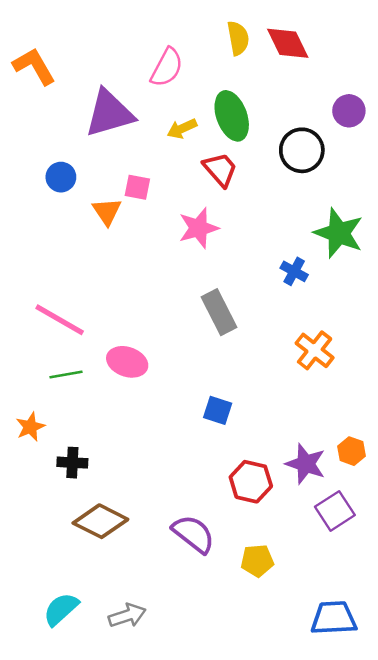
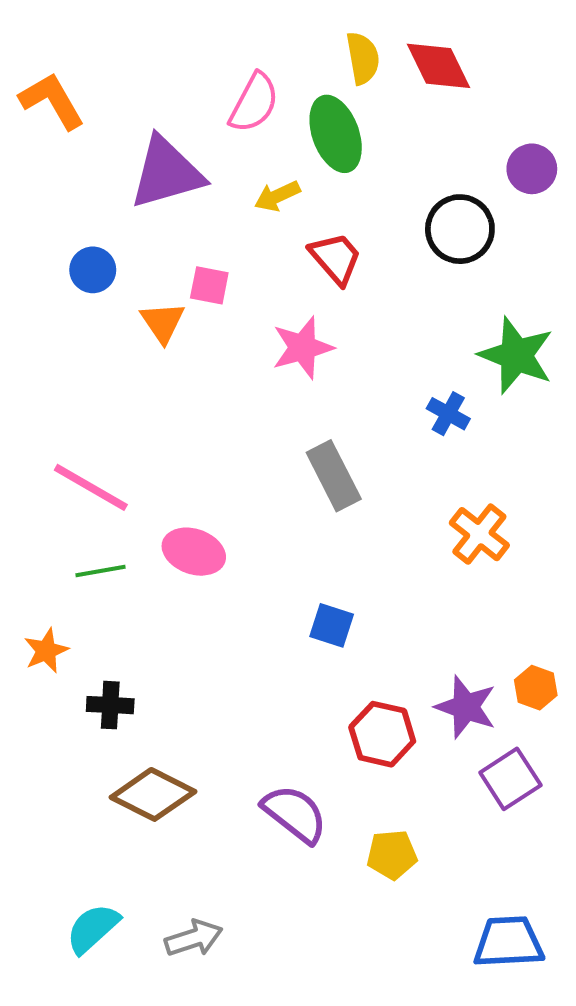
green ellipse: (232, 116) -> (336, 134), moved

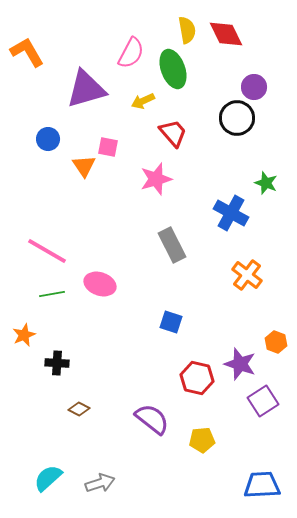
purple circle: (532, 169) -> (254, 87), moved
green star: (516, 355) -> (266, 183), size x0.6
blue cross: (448, 414) -> (231, 213), size x1.6
orange hexagon: (536, 688) -> (276, 342), moved
brown diamond: (153, 794) -> (79, 409), size x0.5

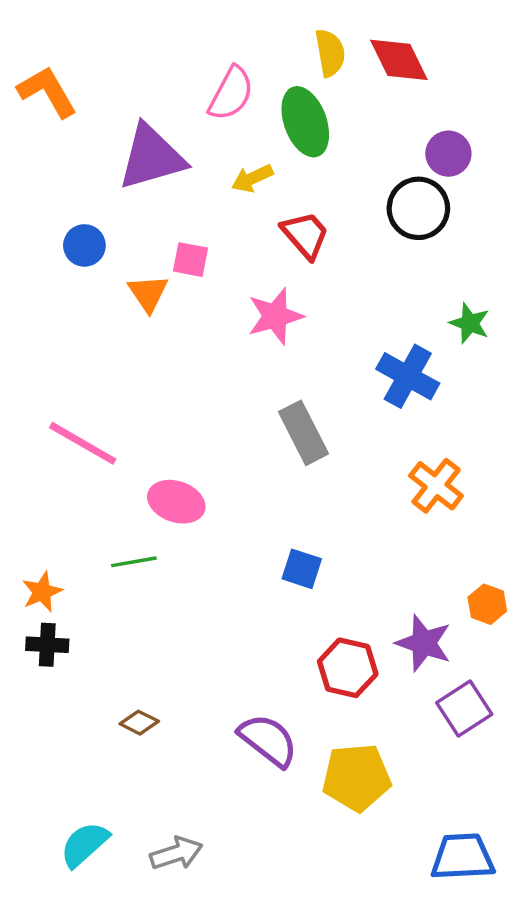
green line: (52, 294) -> (134, 562), moved
black cross: (57, 363) -> (47, 645), moved
yellow pentagon: (202, 440) -> (357, 777), size x1.5

